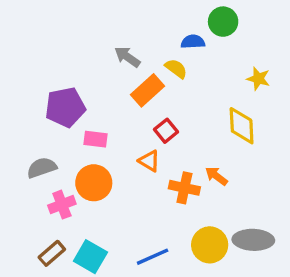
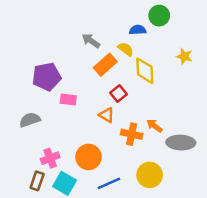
yellow diamond: (242, 126) -> (145, 71), moved
orange circle: (94, 183) -> (89, 157), moved
pink cross: (62, 205) -> (50, 158), moved
gray ellipse: (253, 240) -> (181, 143), moved
brown rectangle: (52, 253) -> (37, 181), turned -30

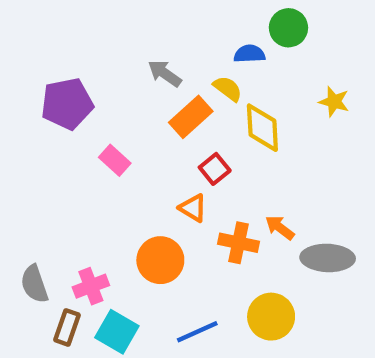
purple pentagon: (47, 77) -> (67, 104), moved
pink rectangle: (68, 99) -> (115, 160), moved, turned 35
gray semicircle: (30, 120) -> (34, 284), moved, turned -90
orange circle: (89, 157) -> (160, 260), moved

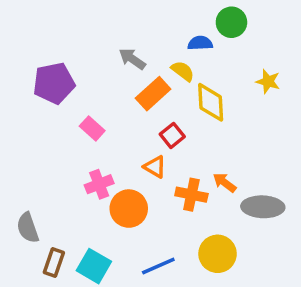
pink cross: (91, 286) -> (99, 184), moved

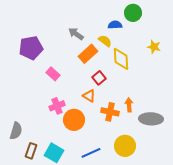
orange arrow: (224, 182) -> (129, 105), turned 48
gray semicircle: (28, 228) -> (16, 131), turned -144

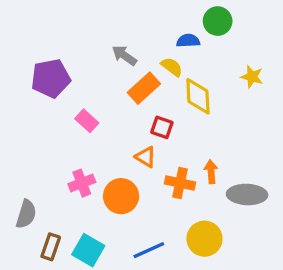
red square: (99, 78) -> (162, 127), turned -32
pink cross: (57, 106) -> (82, 183), moved

